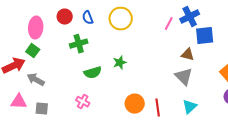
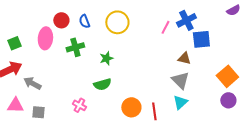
pink ellipse: (36, 28) -> (45, 38), moved
green square: (33, 51) -> (14, 43), moved, turned 32
green star: (120, 63) -> (106, 58), moved
green semicircle: (93, 73) -> (102, 84), moved
cyan triangle: (190, 107) -> (180, 102), moved

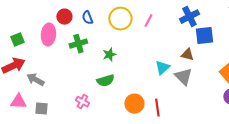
pink line: (165, 27) -> (148, 21), moved
cyan triangle: (180, 102) -> (162, 68), moved

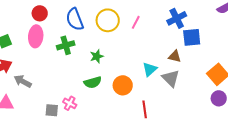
red circle: (64, 17) -> (40, 13), moved
blue semicircle: (87, 18) -> (75, 19), size x1.6
orange circle: (134, 104) -> (123, 85), moved
gray square: (41, 109) -> (52, 110), moved

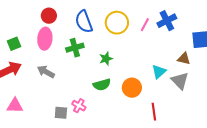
blue cross: (177, 18) -> (167, 21), moved
gray arrow: (23, 81) -> (46, 72), moved

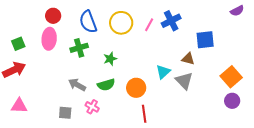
gray arrow: (46, 72) -> (77, 85), moved
pink cross: (79, 106) -> (92, 107), moved
red line: (154, 112) -> (144, 114), moved

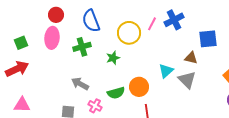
yellow circle: (121, 23) -> (129, 33), moved
green semicircle: (106, 85) -> (116, 93), moved

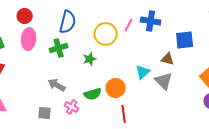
red circle: (56, 15) -> (25, 16), moved
blue cross: (174, 20) -> (151, 21), turned 36
blue semicircle: (91, 21) -> (68, 22), turned -145

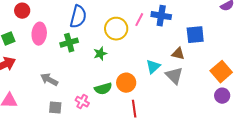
red circle: (25, 16) -> (22, 11), moved
gray arrow: (57, 85) -> (49, 80), moved

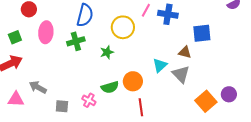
pink line: (139, 20) -> (146, 10), moved
orange square: (221, 72) -> (206, 101), moved
gray arrow: (49, 80) -> (38, 87), moved

